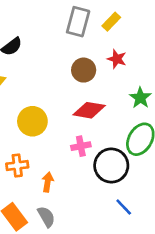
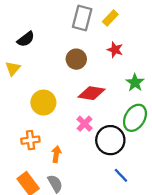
brown circle: (84, 70) -> (76, 59), moved
pink cross: (81, 146) -> (84, 124), turned -35

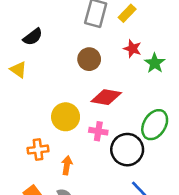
yellow triangle: (13, 68) -> (18, 70), turned -35
green star: (135, 83) -> (155, 63), moved
yellow circle: (43, 103) -> (66, 117), moved
pink cross: (84, 124) -> (98, 131), turned -35

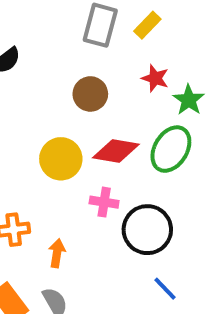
yellow circle: (66, 117) -> (61, 159), moved
green ellipse: (155, 125) -> (171, 149), moved

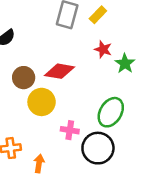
brown circle: (90, 94) -> (24, 78), moved
green ellipse: (171, 149) -> (111, 112), moved
red diamond: (116, 151) -> (59, 71), moved

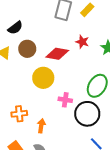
red star: (103, 49) -> (82, 42), moved
brown circle: (24, 78) -> (27, 49), moved

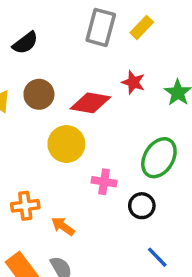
black semicircle: (15, 28) -> (25, 43), moved
black circle: (87, 114) -> (142, 206), size x0.6
orange arrow: (41, 126) -> (63, 226), turned -64

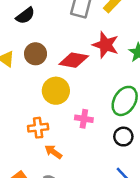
red star: (133, 82) -> (106, 45), size x1.5
orange cross: (25, 206) -> (38, 128), moved
black circle: (142, 206) -> (123, 137), moved

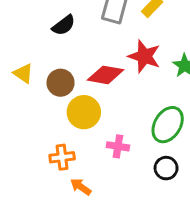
black semicircle: (25, 16) -> (64, 25), moved
brown circle: (36, 54) -> (61, 83), moved

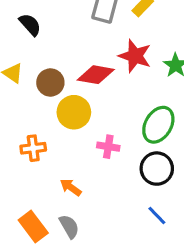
black semicircle: (64, 25) -> (30, 25), moved, turned -95
orange cross: (62, 157) -> (33, 148), moved
black circle: (166, 168) -> (157, 169), size x1.4

